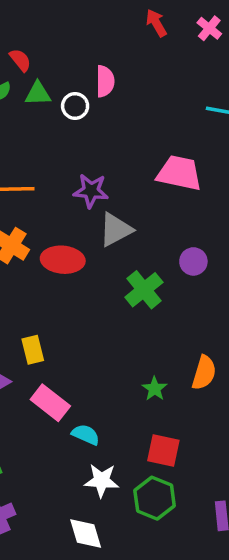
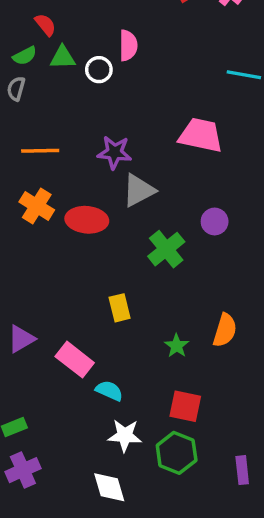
yellow rectangle: (33, 350) -> (120, 308), moved

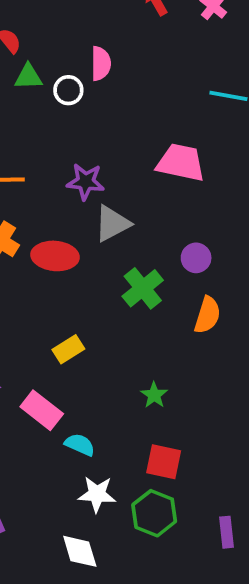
yellow rectangle: (120, 308) -> (68, 349), moved, turned 72
orange semicircle: (225, 330) -> (207, 315), moved

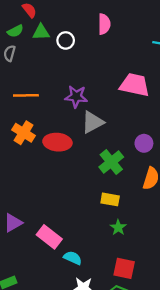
pink semicircle: (101, 64) -> (104, 24), moved
yellow rectangle: (68, 349) -> (110, 199), moved, turned 42

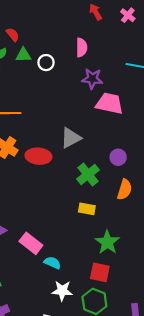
purple star: (76, 97) -> (92, 79), moved
green star: (118, 227) -> (107, 242), moved, size x1.6

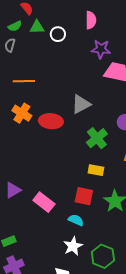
cyan semicircle: (52, 263) -> (76, 220), moved
red square: (100, 272) -> (84, 196), moved
white star: (62, 291) -> (73, 246), turned -30

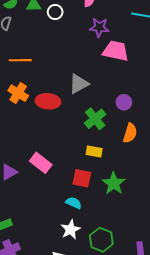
pink rectangle: (44, 202) -> (41, 163), moved

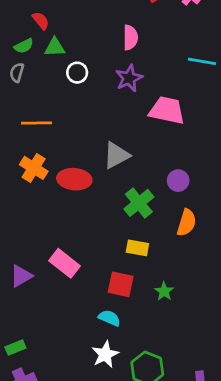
white circle: (55, 12) -> (77, 73), moved
purple star: (99, 27) -> (129, 78), moved, turned -30
green star: (114, 183) -> (164, 291), size x0.6

